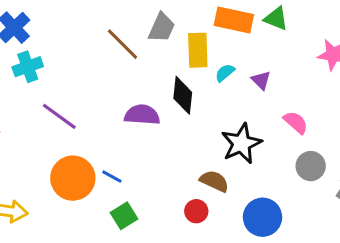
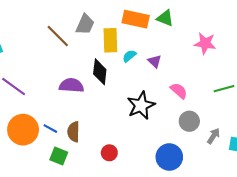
brown semicircle: (214, 181) -> (74, 132), moved, turned -114
green square: (124, 216) -> (59, 156), turned -36
blue circle: (262, 217) -> (169, 157), moved

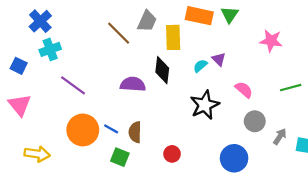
green triangle: (165, 18) -> (230, 15), turned 42
cyan semicircle: (129, 56) -> (200, 66), moved

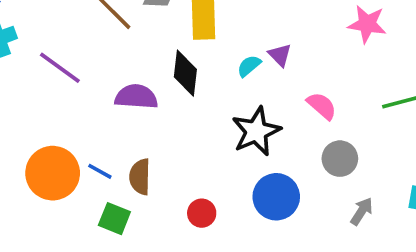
purple line: (73, 85) -> (60, 68), moved
gray arrow: (280, 137) -> (362, 211), moved
blue circle: (234, 158) -> (276, 197), moved

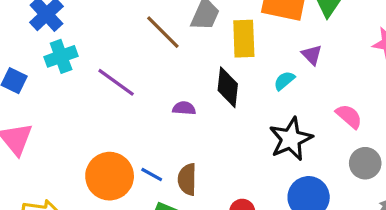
purple triangle: (280, 55) -> (312, 55), moved
purple semicircle: (136, 97) -> (184, 108), size x0.6

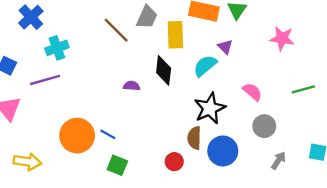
cyan cross: (61, 56) -> (57, 48), moved
cyan semicircle: (284, 81) -> (205, 66), size x1.5
purple line: (116, 82) -> (45, 80), moved, turned -52
brown semicircle: (187, 179) -> (194, 138), moved

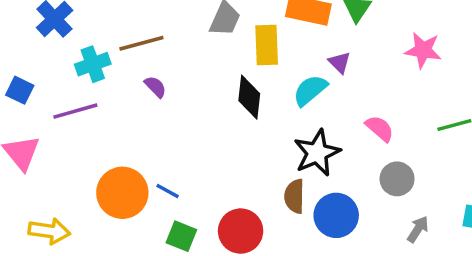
brown line: (116, 30) -> (141, 43), moved, turned -60
purple semicircle: (132, 86) -> (155, 87), moved, turned 42
red circle: (174, 162) -> (241, 231), moved, size x1.6

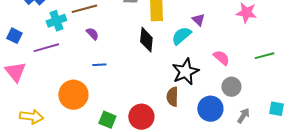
blue line: (168, 191) -> (99, 65), moved, turned -32
blue circle: (336, 215) -> (210, 109), moved

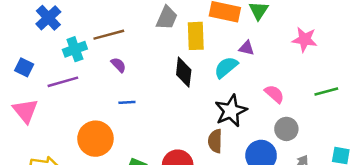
purple triangle: (198, 20) -> (247, 48), turned -32

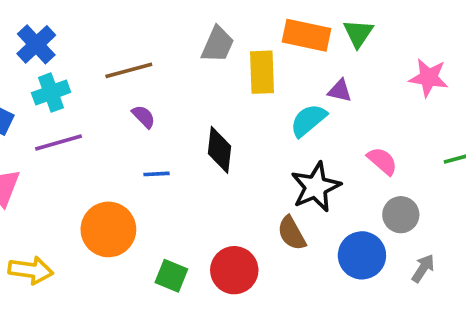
cyan cross: (75, 49) -> (51, 93), moved
black diamond: (184, 72) -> (219, 150), moved
brown semicircle: (215, 141) -> (292, 233), turned -30

